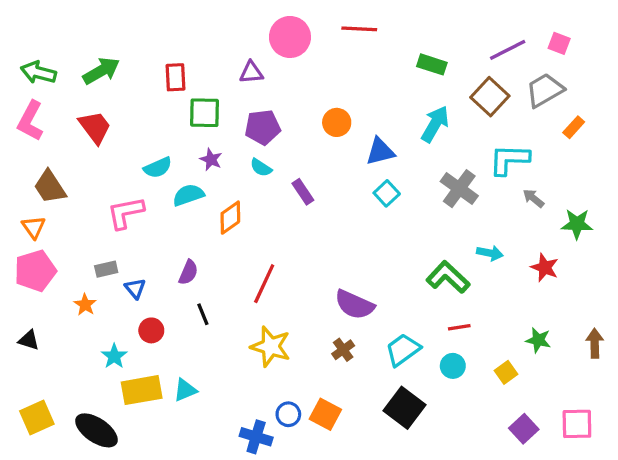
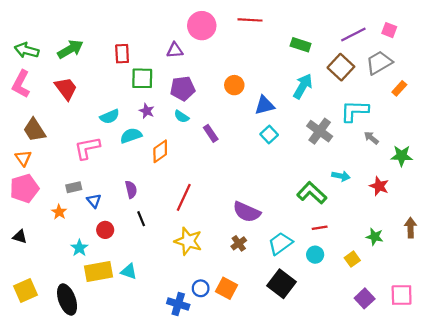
purple semicircle: (188, 272) -> (131, 190), turned -36
brown arrow: (595, 343) -> (411, 228), moved
cyan triangle: (185, 390) -> (129, 271), turned 42
black ellipse: (96, 430) -> (67, 300), turned 36

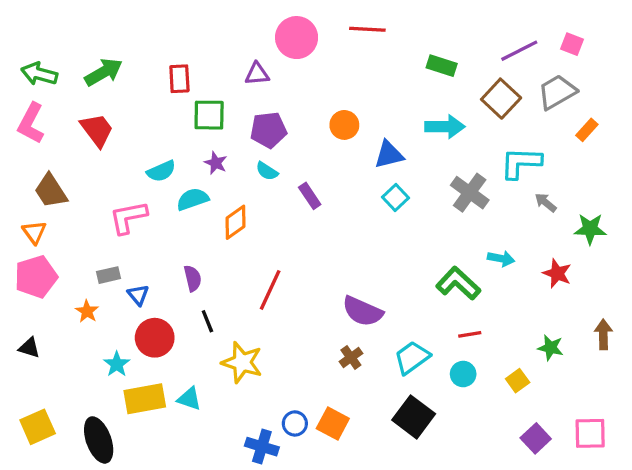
cyan arrow: (303, 86) -> (445, 127), turned 60
red circle: (105, 230) -> (155, 338), size x1.5
yellow star: (188, 241) -> (242, 362), moved

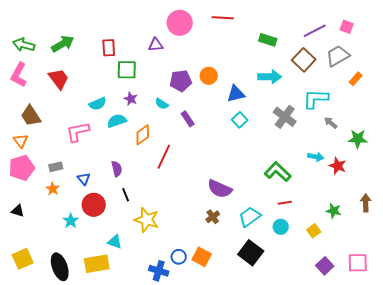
purple pentagon: (268, 130) -> (181, 81), moved
cyan arrow: (501, 259) -> (316, 157), moved
gray rectangle: (108, 275) -> (56, 167), moved
red line: (270, 290) -> (164, 157), moved
yellow rectangle: (145, 399) -> (97, 264), moved

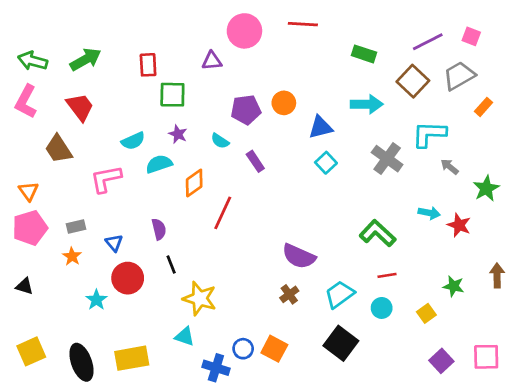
brown trapezoid: (31, 116) -> (58, 149), moved
green star: (358, 139) -> (486, 188), turned -30
cyan triangle: (115, 242) -> (185, 336), moved

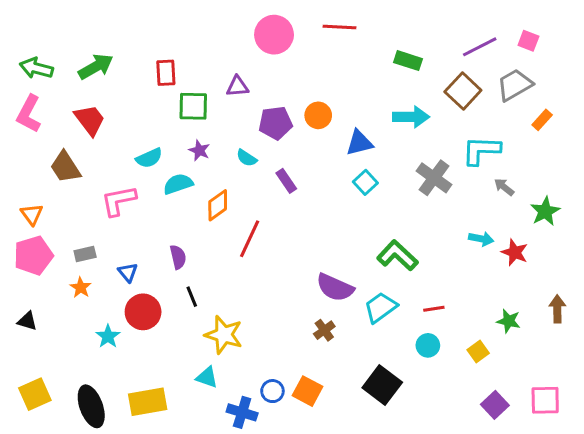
purple triangle: (212, 61) -> (237, 86), moved
green L-shape: (378, 233) -> (397, 256), moved
cyan trapezoid: (340, 294) -> (381, 307), moved

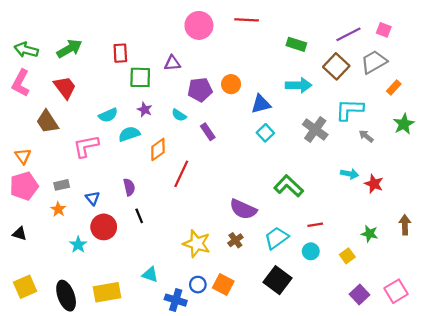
green star: (545, 211) -> (404, 124), moved
cyan trapezoid: (381, 307) -> (276, 238), moved
yellow star: (224, 335) -> (197, 244), moved
pink square: (545, 400) -> (396, 291), turned -30

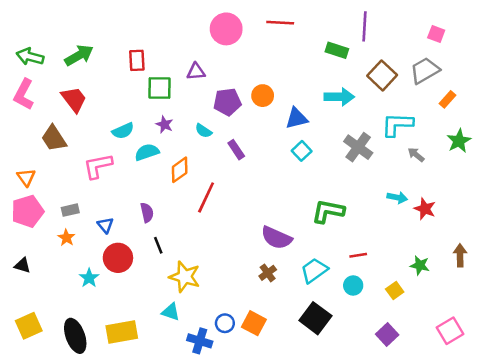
purple line: (348, 34) -> (364, 26), moved, turned -60
green L-shape: (289, 186) -> (328, 211), turned -32
yellow star: (197, 244) -> (185, 277), moved
purple square: (359, 295) -> (387, 335), moved

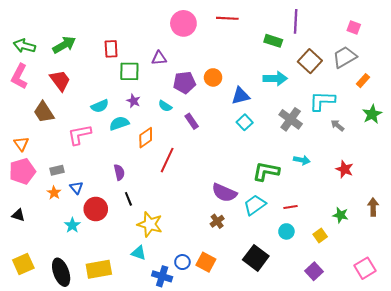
cyan arrow: (397, 197) -> (302, 160), moved
blue triangle: (105, 225) -> (76, 188), moved
cyan trapezoid: (314, 270) -> (255, 205), moved

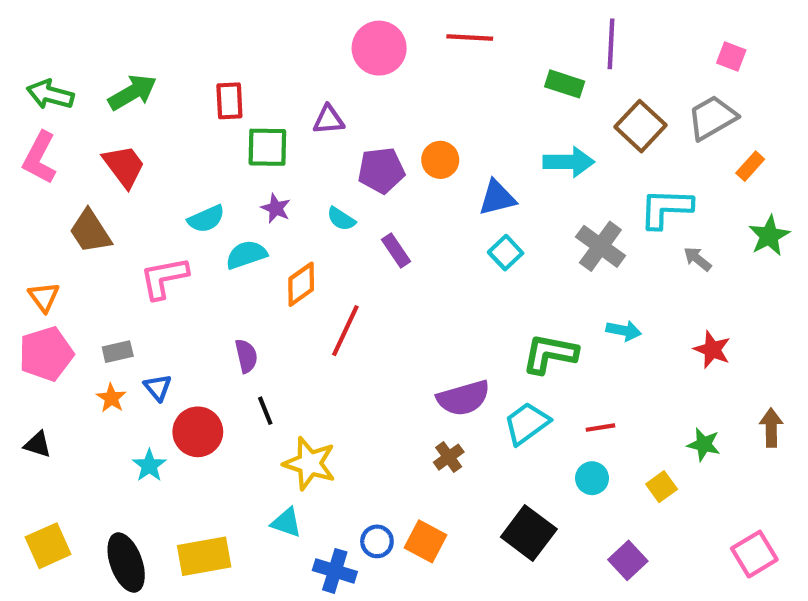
purple semicircle: (224, 193) -> (463, 398), turned -40
purple square: (314, 271) -> (628, 560), moved

